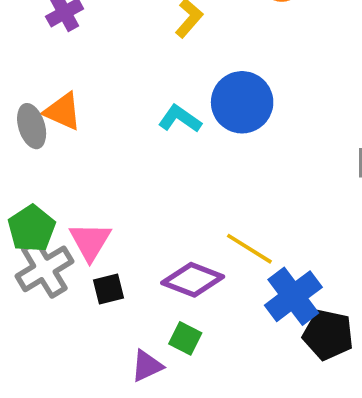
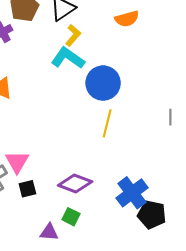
cyan L-shape: (180, 119) -> (68, 58), moved, size x1.4
yellow line: (249, 249) -> (107, 123), moved, turned 72
purple triangle: (147, 366) -> (49, 232), turned 30

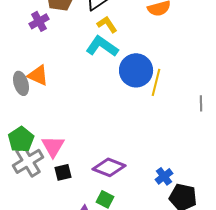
yellow L-shape: (73, 35) -> (107, 24), turned -75
yellow line: (107, 123) -> (156, 82), moved
blue cross: (132, 193) -> (164, 176), size x0.6

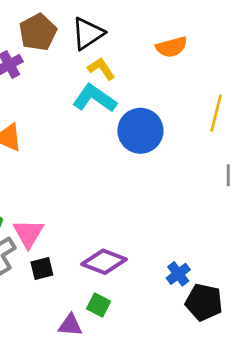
yellow line: (156, 82) -> (216, 113), moved

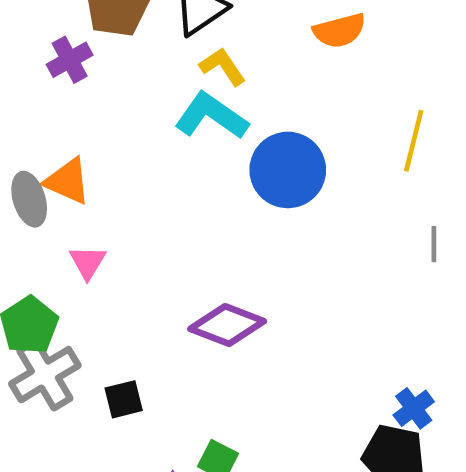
pink triangle: (28, 233) -> (88, 262), moved, size x0.7
purple diamond: (104, 262) -> (227, 325), moved
blue cross: (178, 274) -> (414, 408), moved

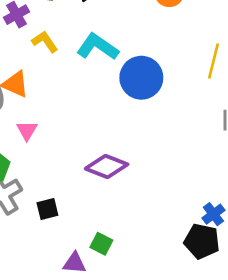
yellow L-shape: (223, 67) -> (45, 42), moved

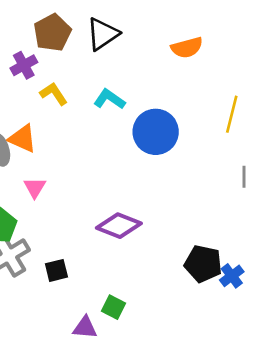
cyan L-shape: (98, 47) -> (109, 99), size x0.7
black pentagon: (202, 241) -> (203, 264), moved

